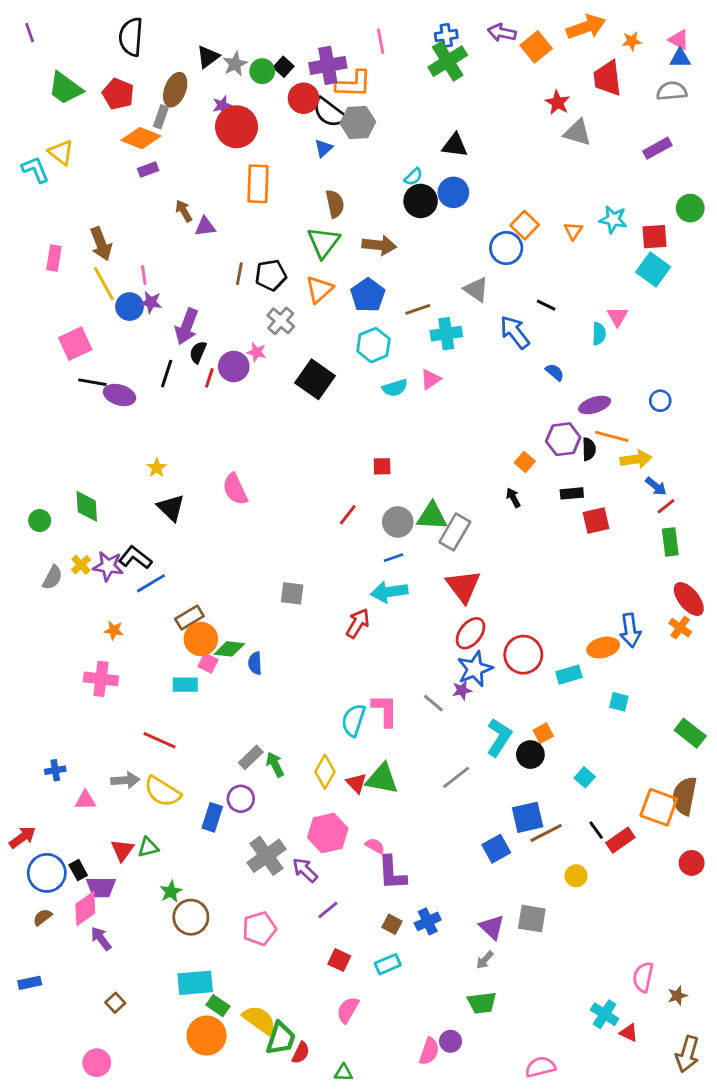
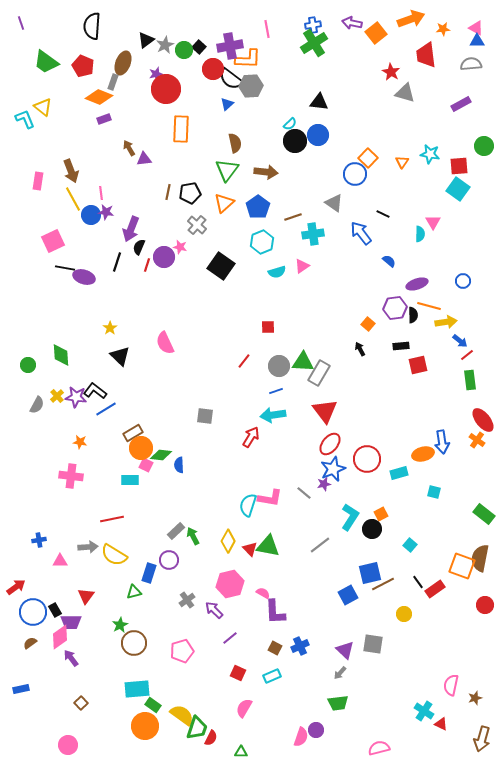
pink L-shape: (385, 710) -> (270, 498), turned 100
red line: (159, 740) -> (112, 519), turned -35
green triangle: (148, 847) -> (134, 592), moved
gray cross: (266, 856) -> (187, 600), size x0.6

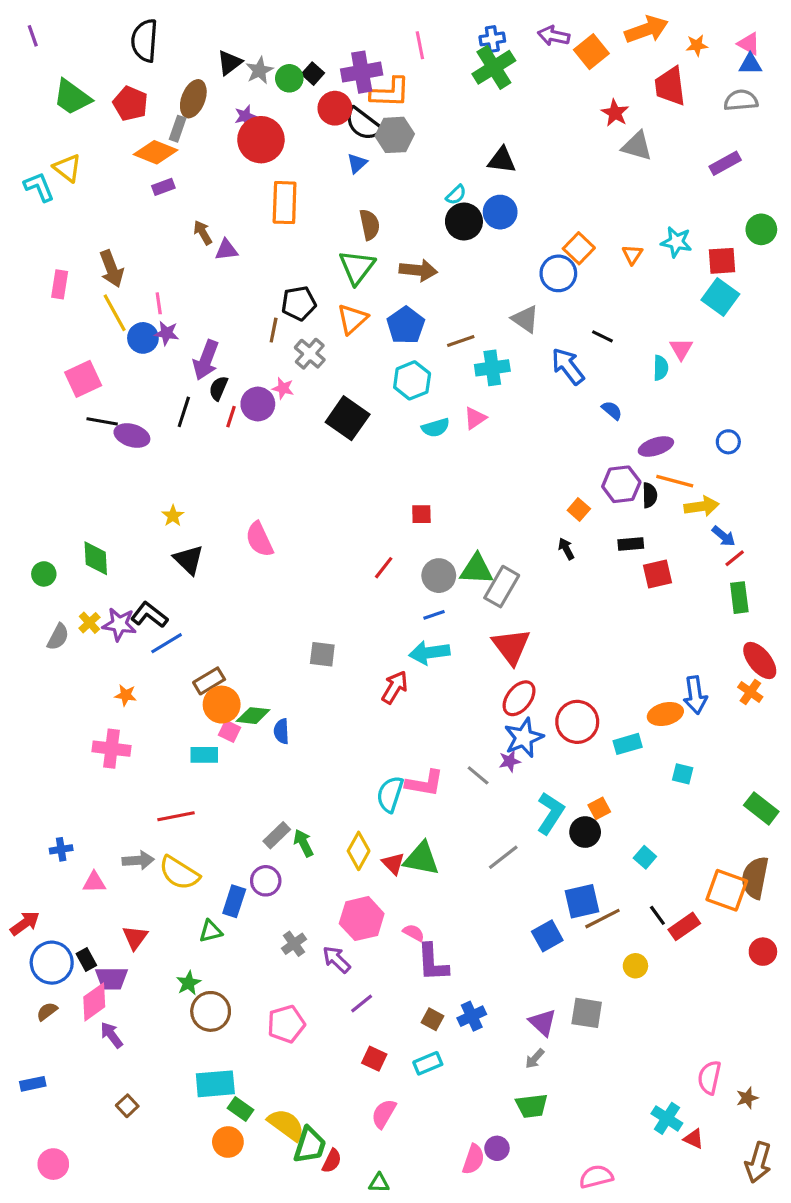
brown line: (168, 192) -> (274, 330), moved
orange circle: (145, 726) -> (228, 1142), size x0.7
pink circle: (68, 745) -> (53, 1164), moved

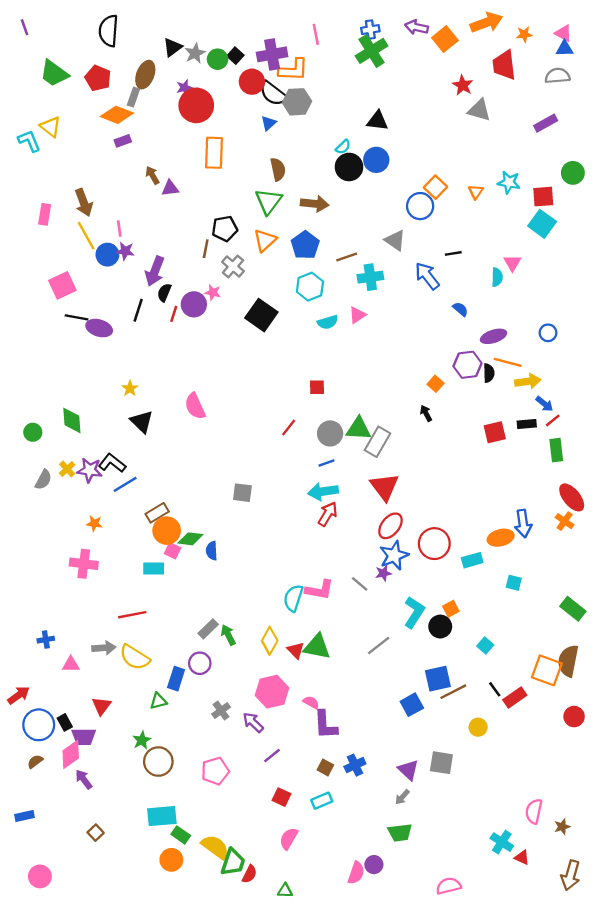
black line: (602, 336) -> (453, 253), turned -35
black rectangle: (631, 544) -> (527, 424), moved
red arrow: (395, 687) -> (328, 514), moved

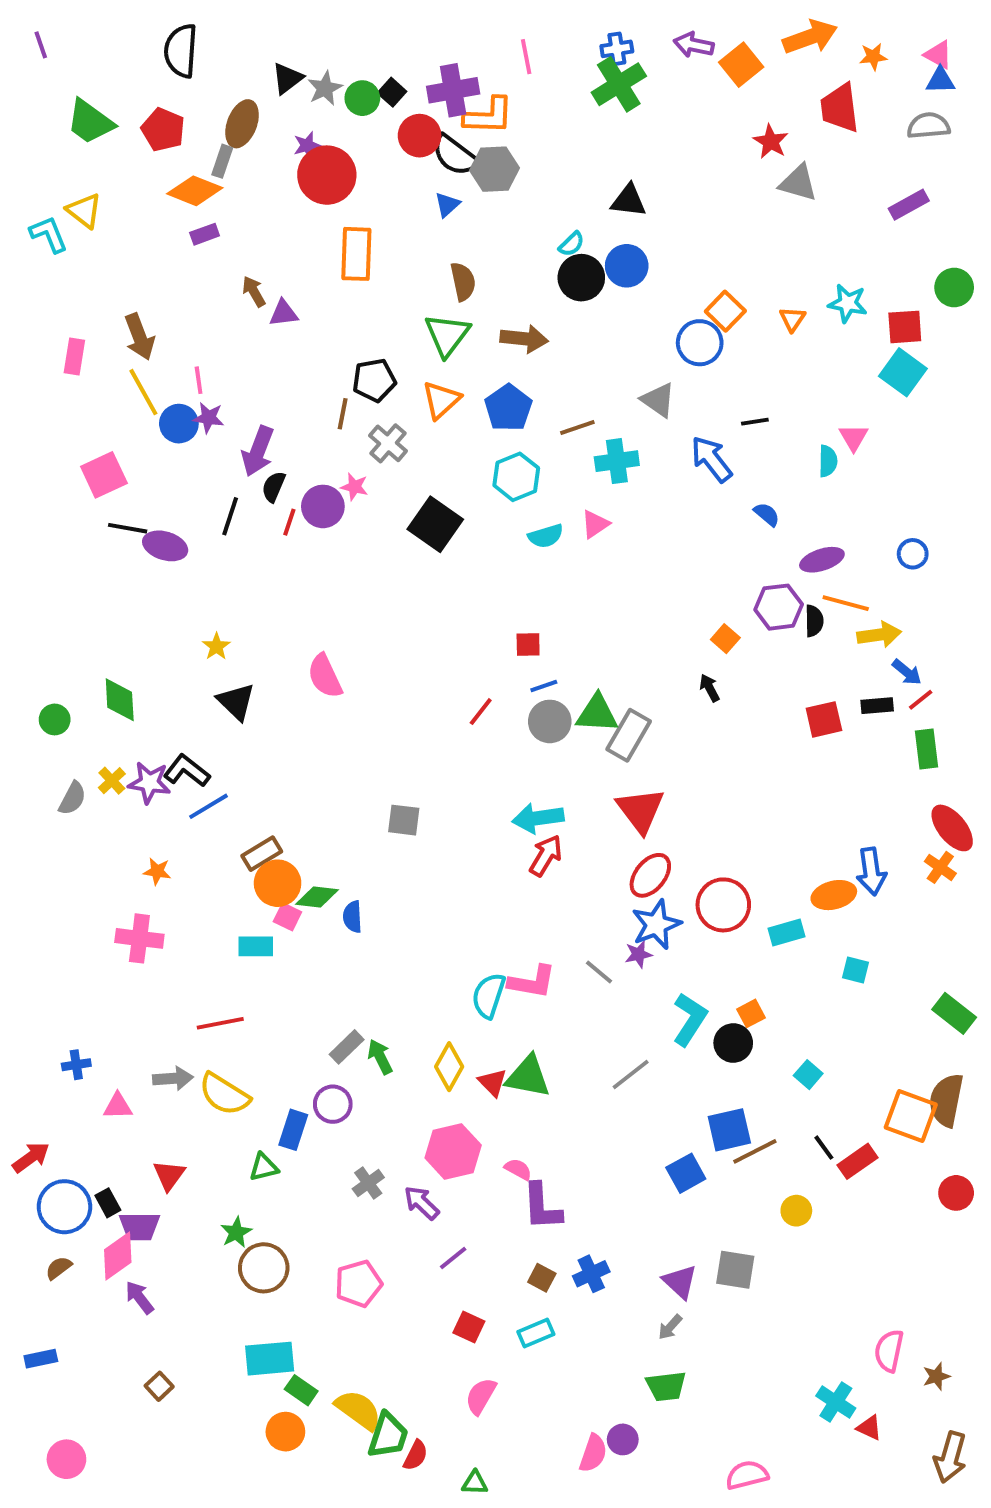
blue line: (327, 463) -> (544, 686), moved

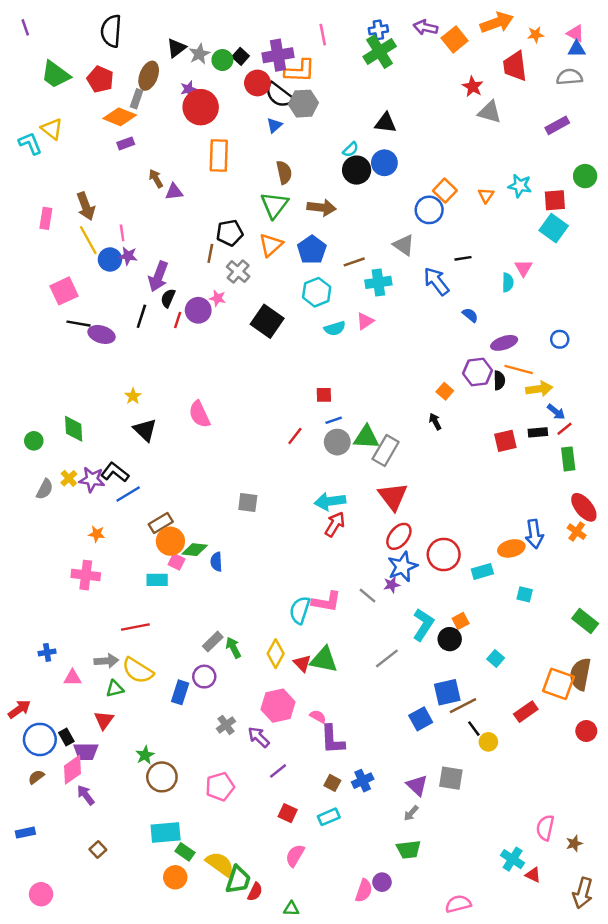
black line: (824, 1148) -> (474, 729), moved
green triangle: (264, 1167) -> (115, 689), moved

